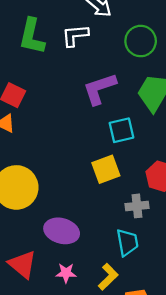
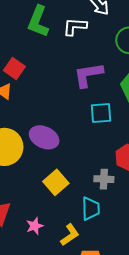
yellow square: (106, 169) -> (56, 182), moved, turned -30
purple ellipse: (62, 231) -> (44, 137), moved
pink star: (66, 273) -> (35, 226), turned -30

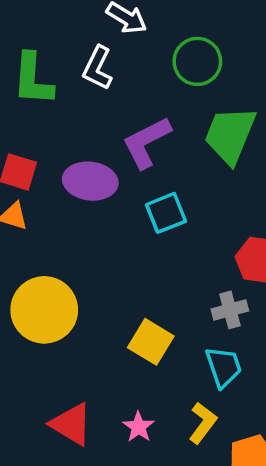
white L-shape: (75, 27) -> (98, 68), turned -50
cyan square: (101, 113) -> (166, 213), moved
purple ellipse: (44, 137) -> (90, 181), moved

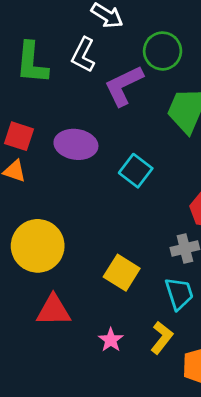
purple L-shape: (147, 142) -> (124, 86), moved
cyan square: (166, 213) -> (136, 171), turned -32
red triangle: (71, 424) -> (53, 310), moved, turned -33

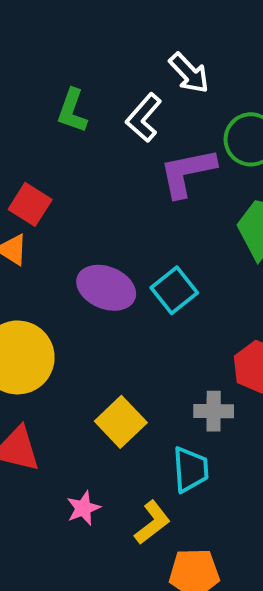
green L-shape: (32, 63) -> (72, 111), size x0.7
purple ellipse: (76, 144) -> (106, 288), moved

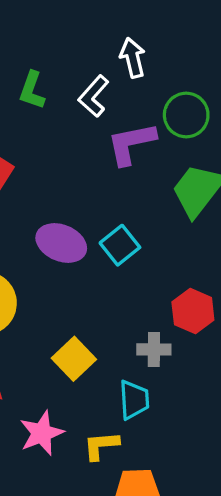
white arrow: (189, 73) -> (133, 58), turned -150
pink star: (83, 508) -> (42, 433), size x1.5
yellow L-shape: (152, 522) -> (101, 446), turned -147

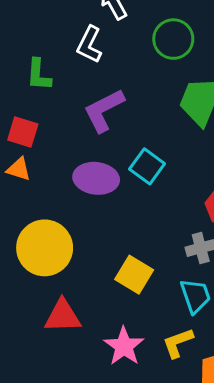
green L-shape: (32, 90) -> (39, 75), moved
purple L-shape: (131, 143) -> (104, 110), moved

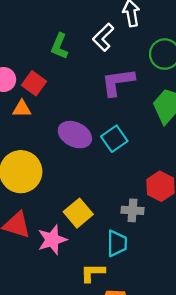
purple L-shape: (104, 110) -> (118, 82), moved
orange triangle: (19, 169) -> (22, 109), turned -36
pink star: (124, 346) -> (52, 240), moved

